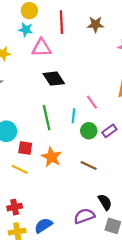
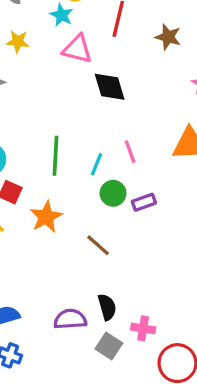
black diamond: (54, 79) -> (110, 87), moved

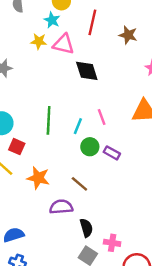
yellow star: (18, 42) -> (39, 41), moved
purple rectangle: (144, 202) -> (112, 153), turned 49
orange star: (46, 217) -> (38, 178), moved, turned -30
purple semicircle: (70, 319) -> (61, 207), moved

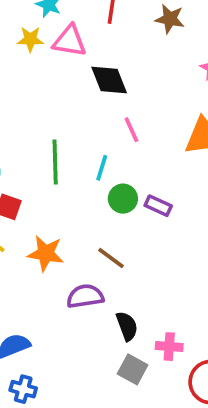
pink line: (102, 117) -> (131, 130), moved

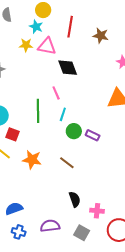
pink line: (131, 130) -> (56, 93), moved
purple semicircle: (85, 296) -> (50, 226), moved
gray square: (133, 369) -> (82, 233), moved

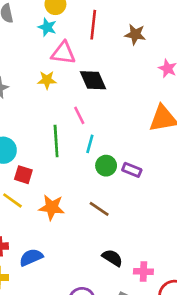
yellow star: (26, 45) -> (47, 80), moved
black semicircle: (75, 199) -> (112, 258), turned -35
blue semicircle: (14, 209) -> (31, 257), moved

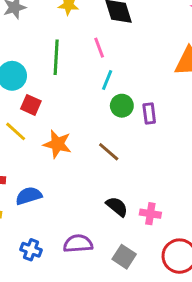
green line: (56, 141) -> (56, 57), moved
purple rectangle: (132, 170) -> (149, 114), turned 54
pink cross: (143, 272) -> (150, 214), moved

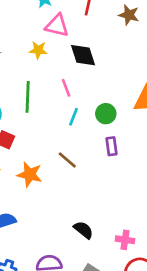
green circle: (122, 106) -> (106, 114), moved
brown line: (109, 152) -> (67, 160), moved
pink cross: (150, 214) -> (125, 240), moved

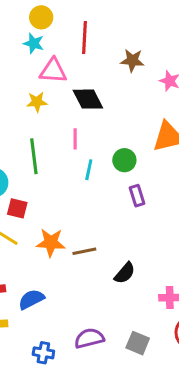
brown star: (129, 15) -> (132, 60), moved
pink line: (66, 88) -> (75, 139), turned 30
brown line: (67, 160) -> (84, 251), moved, turned -42
black semicircle: (83, 230) -> (125, 273), moved, turned 102

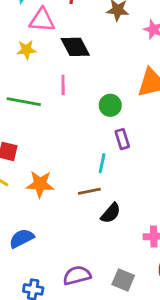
green line: (34, 156) -> (24, 102), turned -72
cyan line: (89, 170) -> (102, 163), moved
brown line: (84, 251) -> (89, 191), moved

